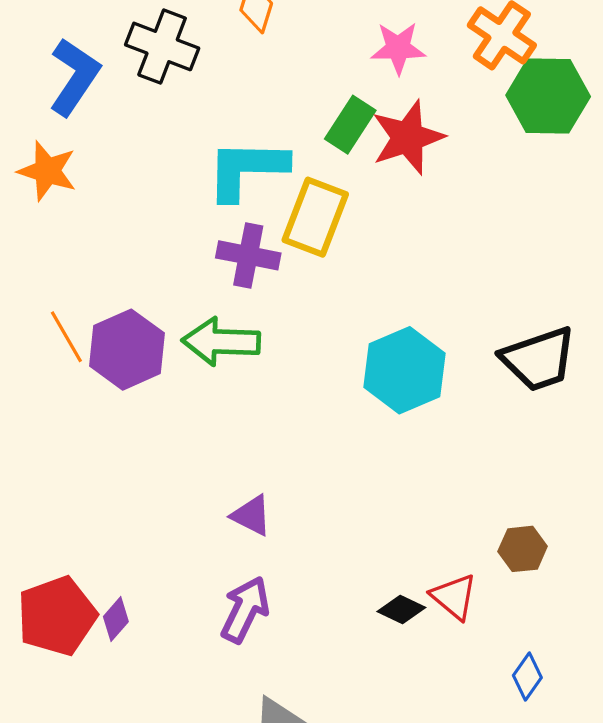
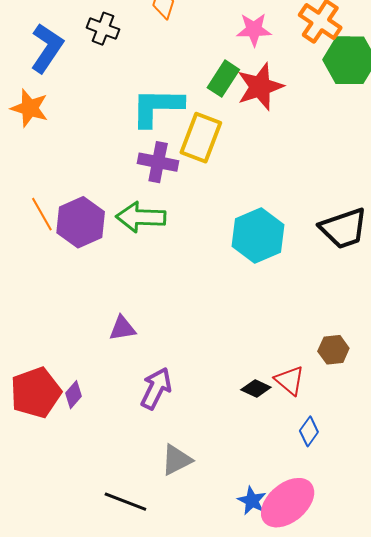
black cross: (162, 46) -> (103, 29), size x0.7
purple triangle: (251, 515) -> (122, 328), moved, turned -36
blue diamond: (527, 677) -> (309, 431), moved

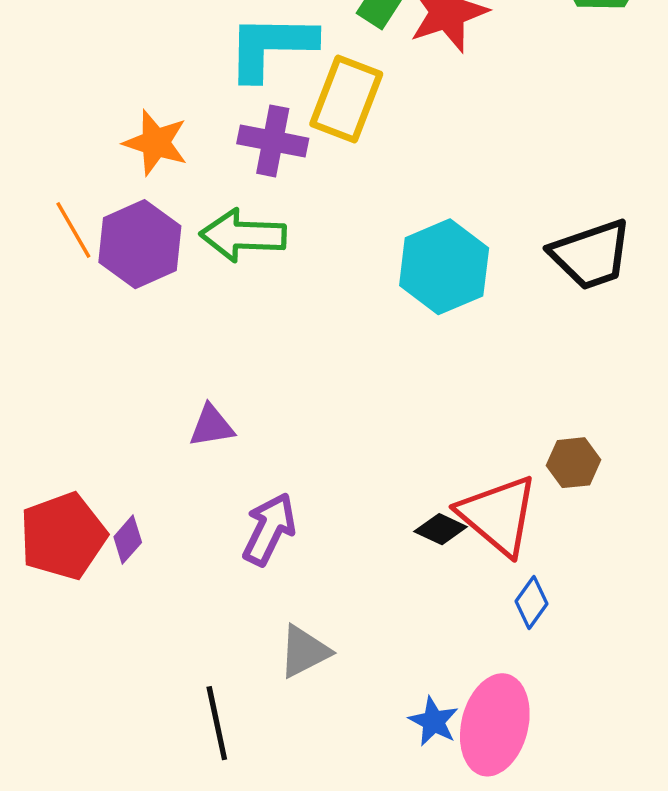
orange star: (30, 108) -> (156, 143), moved
red triangle: (290, 380) -> (498, 515), size x1.6
black line: (125, 502) -> (217, 723), turned 57
pink ellipse: (288, 503) -> (495, 725), turned -36

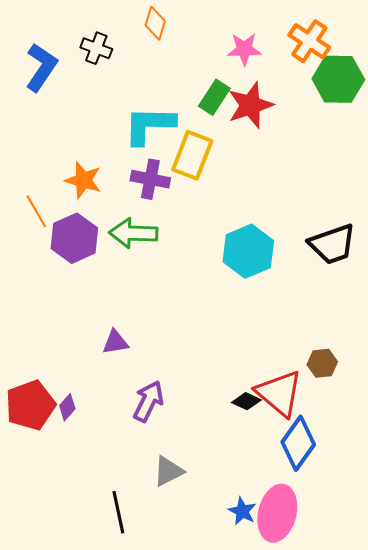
orange line: (73, 230) -> (36, 211), moved
blue diamond: (532, 602) -> (298, 443), size x1.8

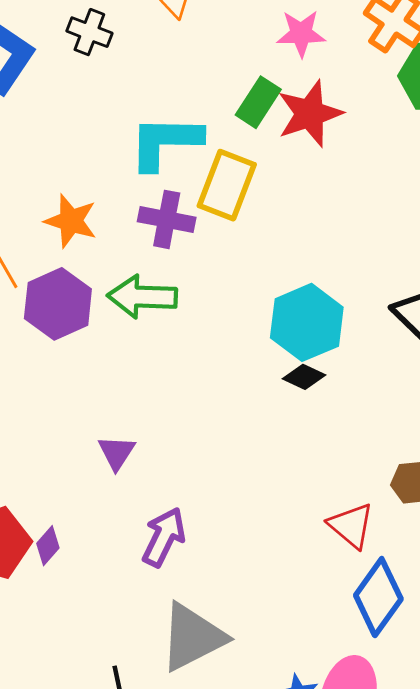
purple triangle: (115, 342) -> (117, 453), turned -48
red triangle: (279, 393) -> (351, 526), size x0.7
black diamond: (246, 401) -> (304, 377), moved
gray triangle: (168, 471) -> (192, 637), size x1.6

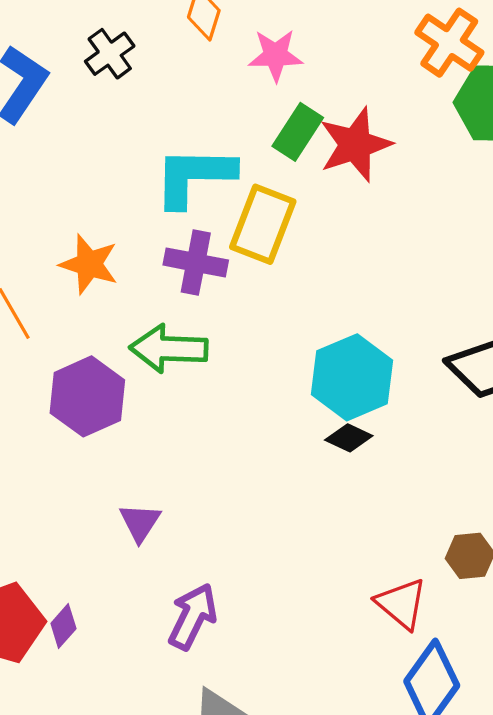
black cross: (89, 32) -> (110, 54), turned 33
pink star: (301, 34) -> (275, 55), moved
purple hexagon: (58, 304) -> (87, 396), moved

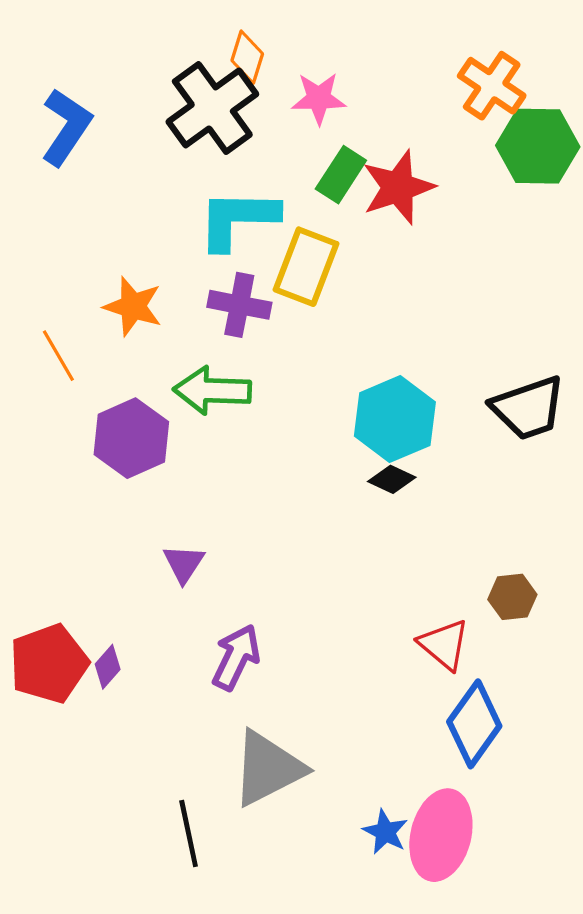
black cross: (110, 54) -> (212, 108), moved, size x1.8

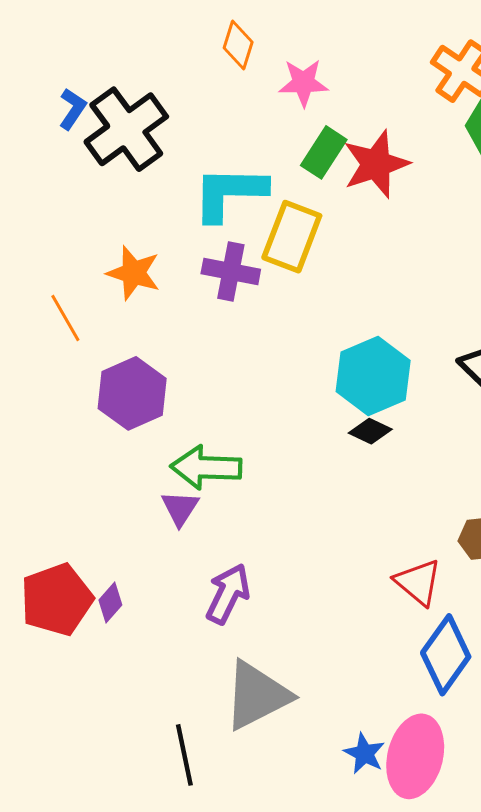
black cross: (212, 108) -> (126, 129), moved
blue L-shape: (66, 127) -> (73, 109), size x0.6
green arrow: (212, 391) -> (206, 467), moved

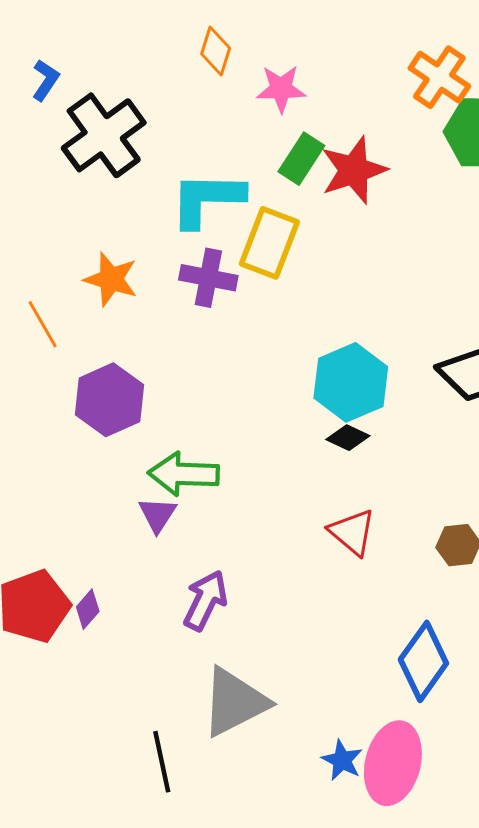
blue L-shape: (73, 109) -> (46, 80), moved
red triangle: (418, 582) -> (352, 532), moved

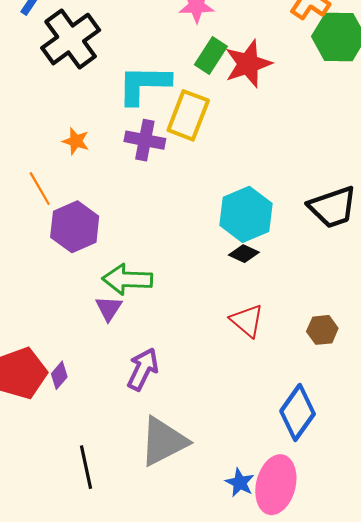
orange star: (111, 279) -> (76, 141), size x0.7
orange line: (43, 324) -> (40, 189), moved
black line: (162, 762) -> (86, 467), moved

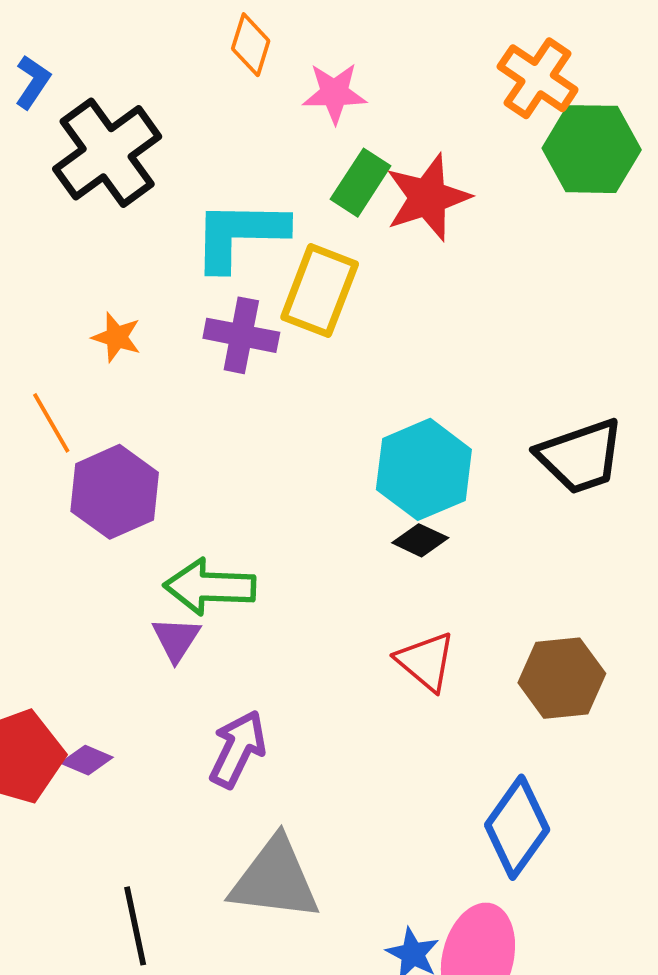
brown hexagon: (322, 330) -> (562, 678), size x1.5
purple diamond: (59, 375) -> (87, 760), turned 72
gray triangle: (163, 441) -> (275, 879), turned 34

